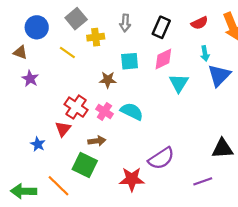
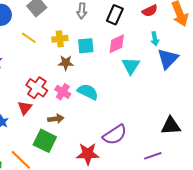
yellow cross: (96, 37) -> (60, 39), moved

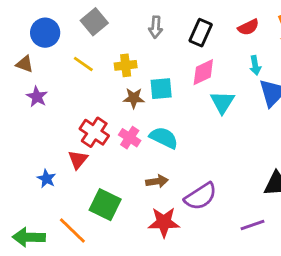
cyan square: (86, 46) -> (161, 89), moved
brown arrow: (56, 119) -> (157, 181), moved

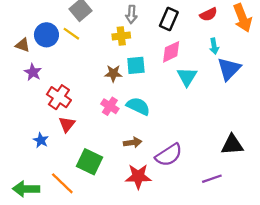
blue circle: (45, 33) -> (46, 35), moved
yellow line: (83, 64) -> (71, 34), moved
yellow cross: (126, 65) -> (121, 36), moved
red cross: (94, 132) -> (59, 97), moved

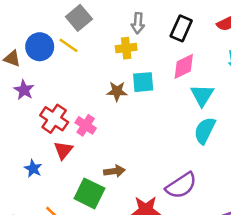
pink cross: (110, 106) -> (86, 125), moved
cyan semicircle: (138, 106) -> (205, 131), moved, turned -90
brown arrow: (133, 142) -> (114, 171), moved

